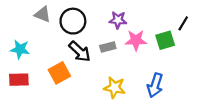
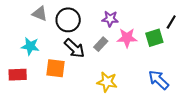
gray rectangle: (108, 47) -> (101, 44), turned -32
cyan star: (20, 49) -> (30, 46), moved
orange square: (59, 73) -> (55, 68), turned 36
blue arrow: (155, 85) -> (159, 80), moved, turned 115

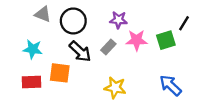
red rectangle: (18, 75) -> (32, 82), moved

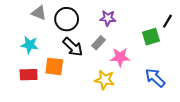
pink star: (137, 40) -> (120, 57), moved

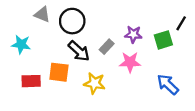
purple star: (108, 18) -> (133, 34), moved
cyan star: (30, 45) -> (21, 44), moved
yellow star: (105, 80) -> (94, 83), moved

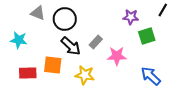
black line: (181, 23) -> (163, 10), moved
purple star: (133, 34) -> (131, 17), moved

